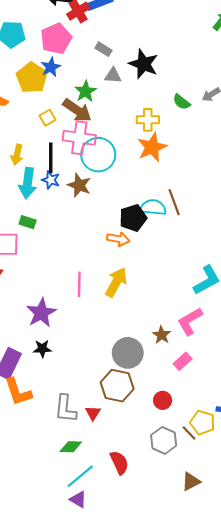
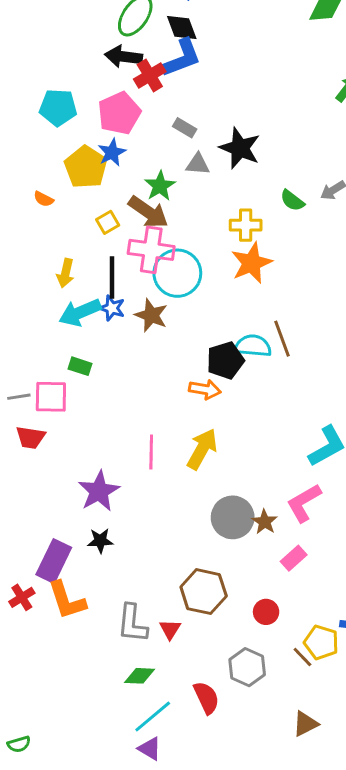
cyan arrow: (28, 183) -> (80, 312), turned 60
gray circle: (128, 353) -> (233, 517), moved
gray hexagon: (164, 440) -> (247, 667), moved

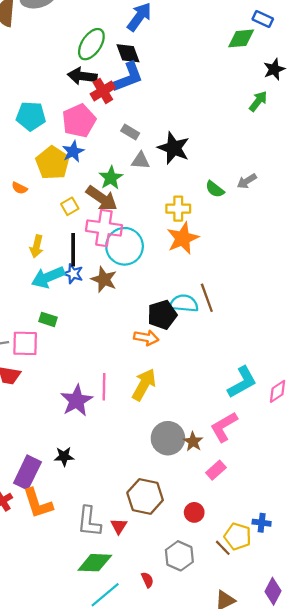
purple star: (99, 491) -> (77, 400), moved
green diamond: (140, 676) -> (95, 563), size x1.4
red semicircle: (206, 698) -> (147, 580), size x0.6

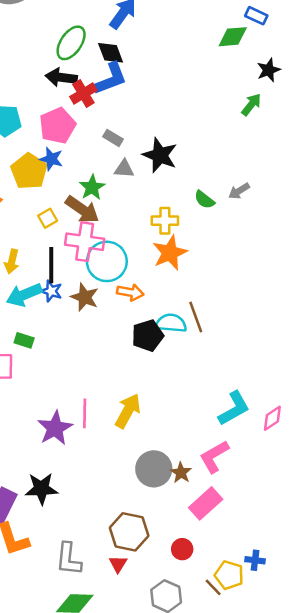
blue star: (73, 151) -> (51, 159), turned -30
orange arrow: (146, 338) -> (130, 292), moved
black star: (64, 456) -> (41, 489), size x1.5
pink rectangle: (216, 470) -> (206, 503), size x1.5
red triangle: (119, 526) -> (118, 564), moved

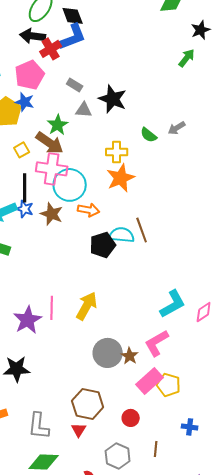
yellow pentagon: (229, 575) -> (169, 385), moved
brown line: (213, 587) -> (156, 449), turned 49

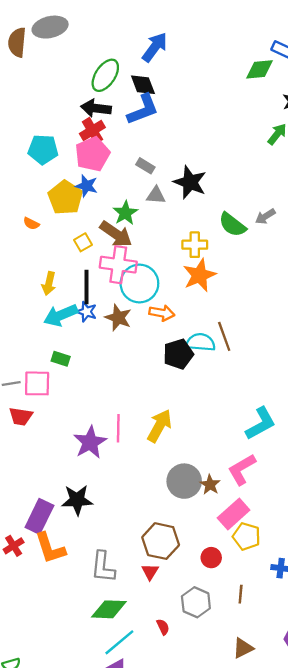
red cross: (51, 49) -> (92, 131), moved
green semicircle: (149, 135) -> (232, 225), size x1.4
yellow pentagon: (169, 385) -> (246, 536), moved

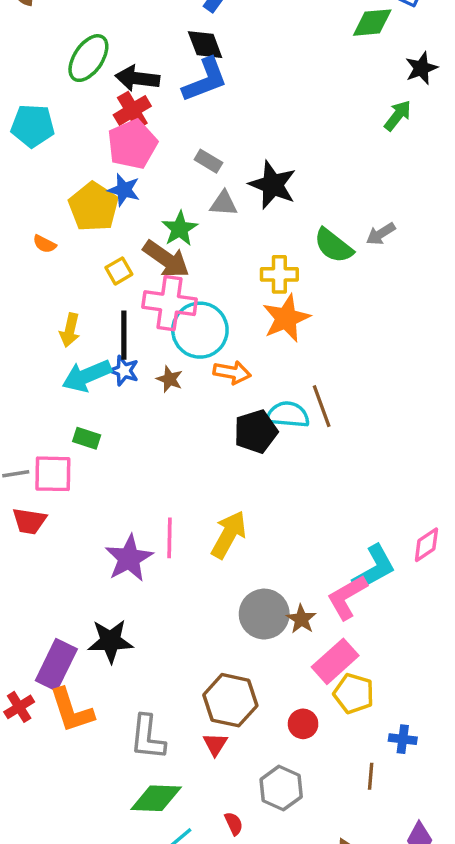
green ellipse: (105, 75) -> (88, 58), moved
cyan pentagon: (43, 149) -> (33, 126), moved
brown star: (118, 318) -> (170, 379), size x0.7
cyan L-shape: (261, 423) -> (374, 568), moved
brown line: (241, 594) -> (371, 776), moved

